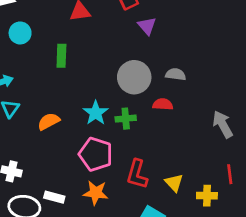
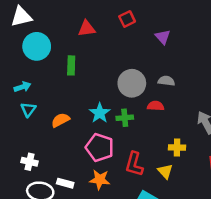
purple triangle: (147, 26) -> (163, 37), moved
cyan circle: (20, 33) -> (37, 46), size x1.5
yellow cross: (207, 196) -> (177, 147), moved

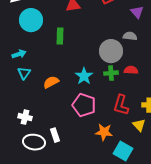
gray semicircle: (166, 81) -> (130, 36), moved
green cross: (125, 118) -> (111, 73), moved
red L-shape: (134, 164) -> (121, 105), moved
orange star: (100, 180) -> (104, 132), moved
white rectangle: (65, 183) -> (55, 135), turned 56

